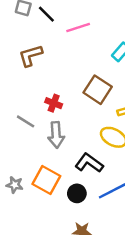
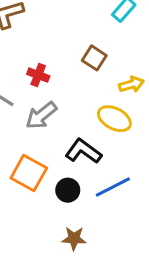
brown square: (98, 90) -> (94, 58), size x0.7
gray arrow: (56, 135) -> (41, 115), turned 55

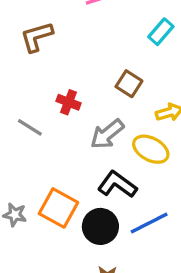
gray arrow: (41, 115) -> (107, 134), moved
black circle: (68, 190) -> (100, 226), size x1.4

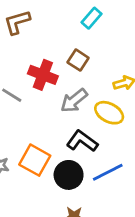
cyan rectangle: (161, 32) -> (92, 18), moved
brown square: (129, 84) -> (78, 60), moved
red cross: (69, 102) -> (43, 75), size x1.5

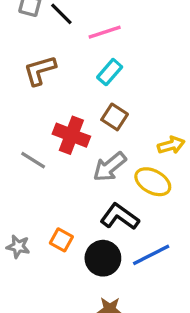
cyan rectangle: (92, 18) -> (110, 72), moved
orange square: (35, 160) -> (61, 240), size x0.6

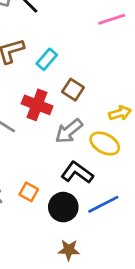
pink line: (105, 32) -> (112, 19), moved
cyan rectangle: (110, 72) -> (47, 59), moved

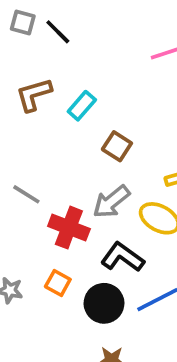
red cross: (37, 105) -> (69, 228), moved

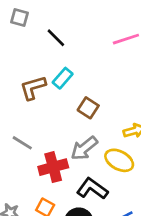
black line: (58, 32) -> (56, 38), moved
brown L-shape: (34, 95) -> (33, 88), moved
red cross: (69, 228) -> (53, 167), turned -36

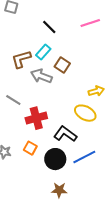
black line: (56, 38) -> (49, 27), moved
brown square: (88, 108) -> (62, 65), moved
gray arrow: (84, 148) -> (41, 76), moved, turned 60

